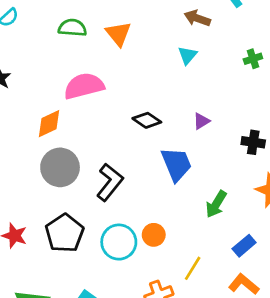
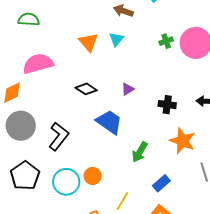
orange triangle: (118, 34) -> (89, 42), moved
blue trapezoid: (176, 164) -> (109, 122), turned -32

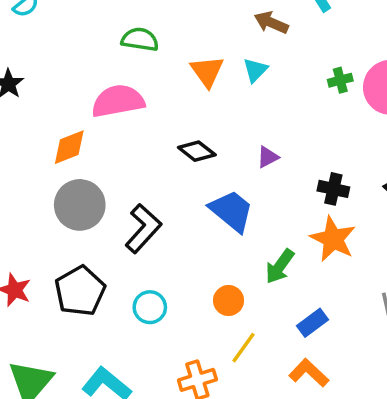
green semicircle: (29, 19) -> (140, 39), moved
orange star: (183, 141) -> (333, 239), moved
orange circle: (93, 176) -> (229, 301), moved
cyan circle: (66, 182) -> (150, 307), size x0.7

